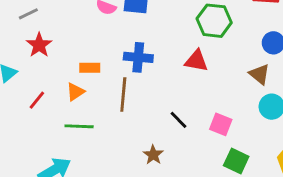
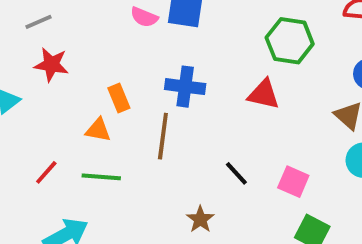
red star: (39, 45) -> (51, 65), turned -30
orange rectangle: (90, 68) -> (119, 98), turned 66
orange triangle: (75, 92) -> (98, 130), turned 42
red line: (37, 100) -> (46, 172), moved

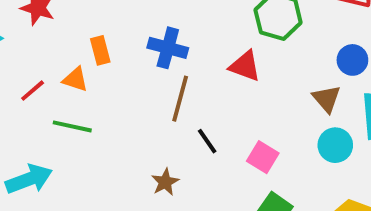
brown line: (163, 136) -> (180, 99), moved
red line: (46, 172) -> (33, 91), moved

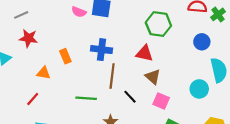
orange triangle: (75, 79) -> (44, 73), moved
red line: (33, 91) -> (33, 99), moved
brown triangle: (326, 99) -> (153, 77), moved
green line: (72, 126) -> (86, 98), moved

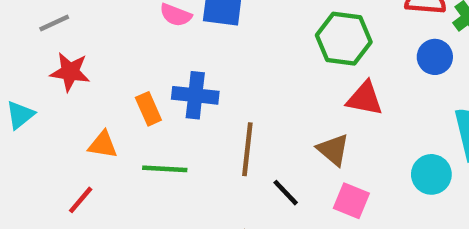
blue circle: (202, 42) -> (435, 57), moved
blue cross: (102, 50) -> (195, 95), moved
red triangle: (144, 53) -> (365, 99), moved
green line: (86, 98) -> (165, 169), moved

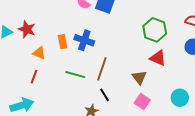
red star: (70, 72) -> (27, 29), moved
green line: (165, 169) -> (75, 75), moved
black line: (286, 193) -> (105, 95), moved
red line: (81, 200) -> (34, 77), moved, turned -32

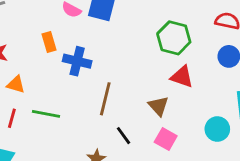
orange rectangle: (63, 42) -> (49, 42), moved
green line: (75, 75) -> (46, 114), moved
black line: (105, 95) -> (123, 136), moved

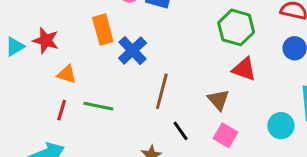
orange rectangle: (49, 42) -> (103, 29), size x1.4
blue cross: (77, 61) -> (133, 51), turned 32

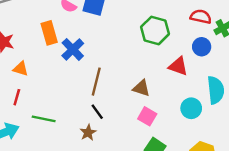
red triangle: (244, 69) -> (178, 66), moved
brown triangle: (218, 100) -> (141, 88), turned -30
green line: (98, 106) -> (44, 119), moved
black line: (181, 131) -> (97, 112), moved

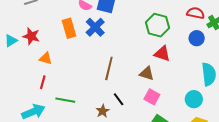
blue cross: (73, 49) -> (95, 27), moved
red triangle: (178, 66) -> (162, 54), moved
cyan circle: (191, 108) -> (194, 99), moved
black line: (97, 112) -> (119, 99), moved

